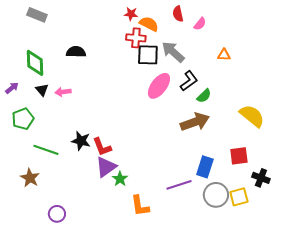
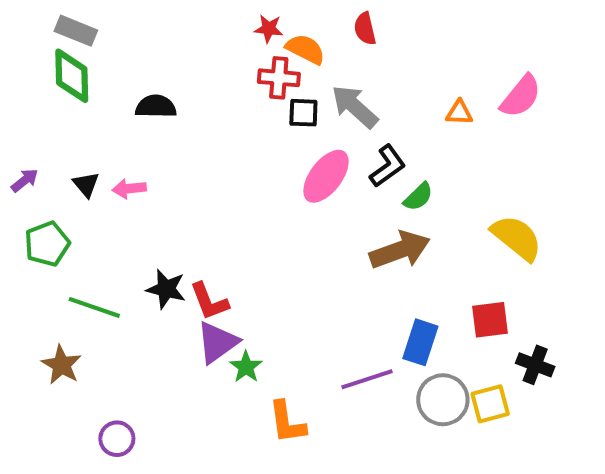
pink semicircle: (200, 24) -> (521, 96), moved, size x1.6
black square: (148, 55) -> (303, 113), size x0.7
green diamond: (35, 63) -> (72, 76), moved

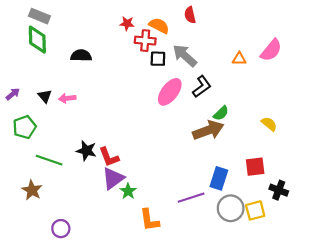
red star: (269, 29) -> (127, 23), moved
green semicircle: (418, 197) -> (221, 113), moved
yellow semicircle: (517, 238) -> (269, 124), size x0.6

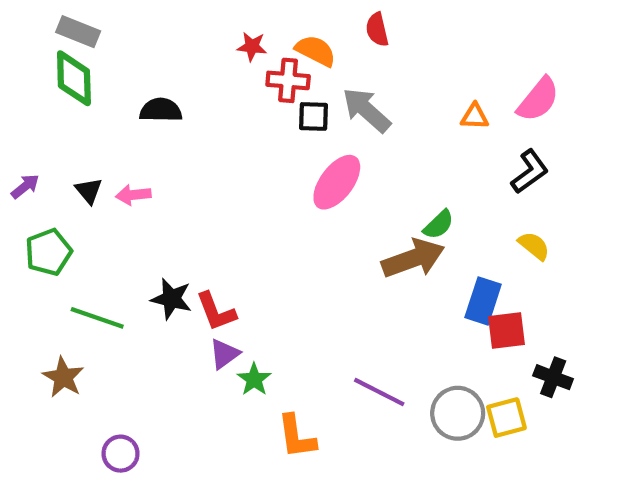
black L-shape: (202, 87) -> (530, 172), moved
purple triangle: (113, 178) -> (224, 354), size x0.7
blue rectangle: (219, 178) -> (483, 301), moved
purple line: (191, 198) -> (379, 392), turned 45

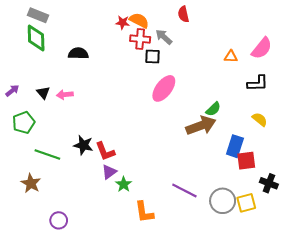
orange semicircle: (316, 51) -> (139, 20), moved
gray arrow: (366, 110) -> (164, 37), moved, size x0.7
black L-shape: (530, 172) -> (258, 83), turned 35

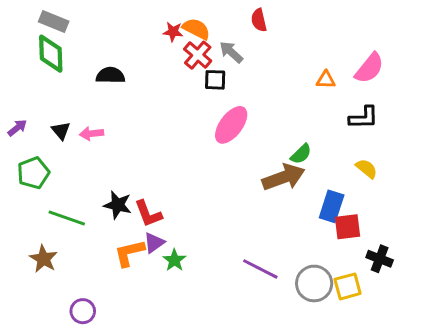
red cross: (140, 39) -> (198, 55), turned 36
orange L-shape: (144, 212) -> (129, 253), moved, turned 85

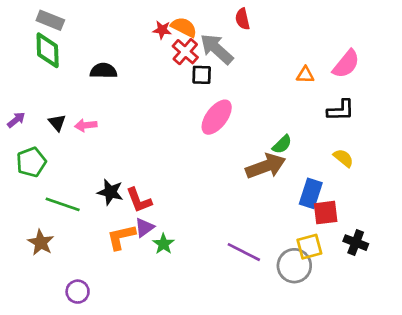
gray arrow: (231, 52) -> (217, 49), size x1.5
yellow square: (348, 286) -> (309, 247), moved

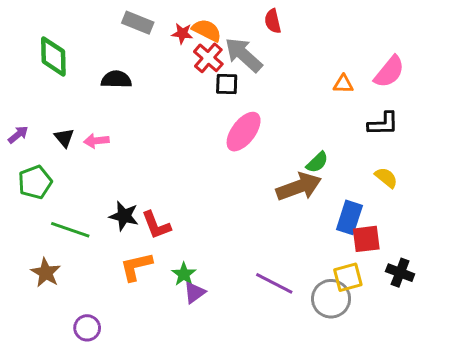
gray rectangle: (50, 20) -> (138, 23), moved
purple triangle: (144, 228) -> (194, 293), moved

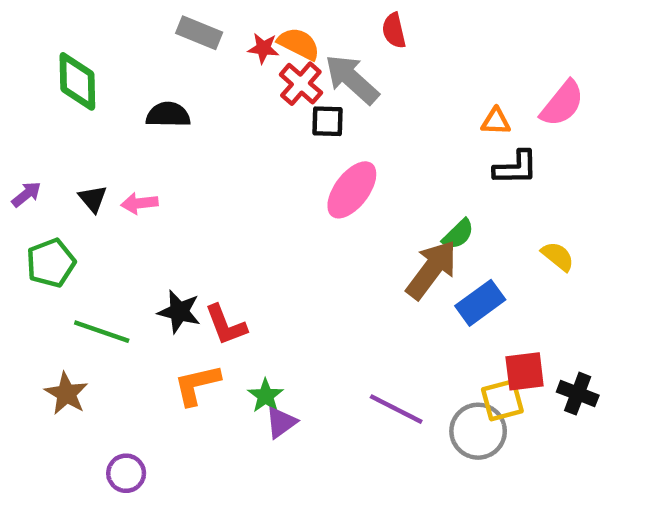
black L-shape: (383, 124) -> (516, 168), moved
brown arrow: (299, 187) -> (432, 270), turned -33
blue rectangle: (349, 217) -> (480, 303), moved, turned 36
red square: (366, 239) -> (525, 371), moved

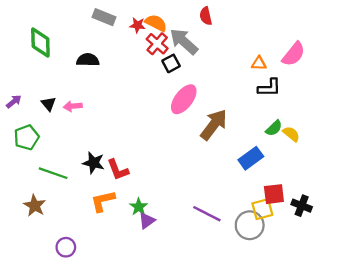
black square: (328, 121) -> (171, 63), turned -30
green semicircle: (458, 234) -> (274, 128), moved
brown arrow: (432, 270) -> (214, 125), moved

